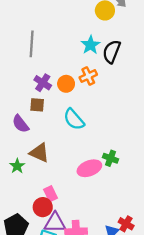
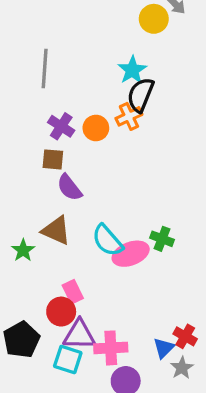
black semicircle: (112, 52) -> (141, 95), moved
cyan semicircle: (74, 119) -> (107, 240), moved
purple semicircle: (21, 124) -> (69, 188), moved

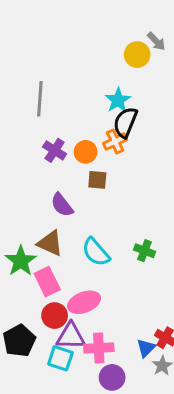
brown square: (53, 159) -> (97, 180), moved
green star: (23, 250) -> (21, 261), size x1.5
pink ellipse: (131, 254) -> (84, 302), moved
pink rectangle: (73, 292) -> (47, 282), moved, size x1.4

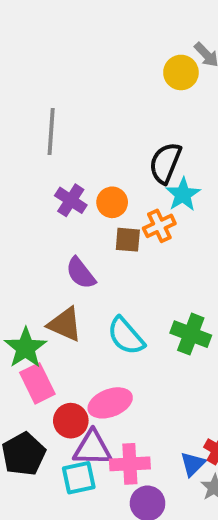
cyan star: (118, 100) -> (183, 194), moved
orange cross: (115, 142) -> (159, 226), moved
green cross: (145, 251) -> (191, 334), size x1.4
pink rectangle: (47, 282) -> (37, 383), moved
cyan square: (60, 358) -> (79, 478), turned -30

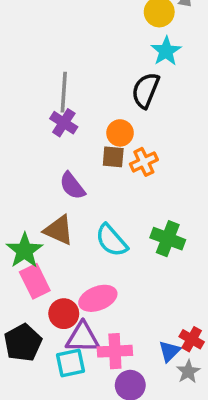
gray line: (51, 131) -> (64, 92), moved
cyan star: (183, 194) -> (166, 51), moved
orange circle: (112, 202) -> (120, 133), moved
orange cross: (159, 226) -> (144, 162), moved

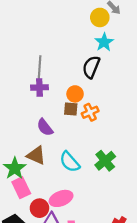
purple cross: (64, 123) -> (39, 87), turned -35
green cross: (168, 239) -> (105, 161), turned 30

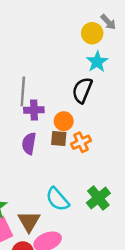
purple cross: (39, 87) -> (34, 110), moved
purple semicircle: (45, 127) -> (29, 143), moved, turned 48
brown triangle: (36, 155) -> (29, 222), moved, turned 36

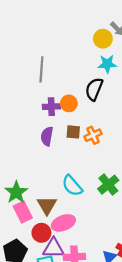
cyan star: (97, 62) -> (107, 64), turned 30
gray line: (23, 91) -> (41, 69), moved
orange circle: (64, 121) -> (69, 103), moved

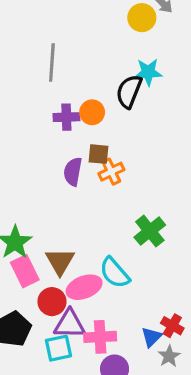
cyan star: (107, 64) -> (148, 72), moved
orange cross: (93, 135) -> (111, 172), moved
purple semicircle: (47, 136) -> (73, 172), moved
cyan semicircle: (72, 186) -> (115, 273), moved

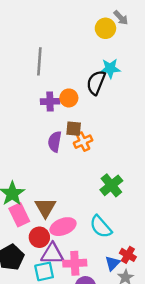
cyan semicircle: (115, 273) -> (101, 227), moved

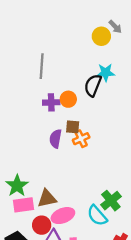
green cross: (111, 185) -> (111, 201), moved
brown triangle: (45, 208) -> (47, 198), turned 48
pink rectangle: (19, 215) -> (23, 205), turned -72

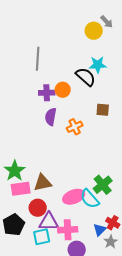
black semicircle: (93, 85) -> (86, 77), turned 110
brown square: (73, 127) -> (103, 110), moved
purple semicircle: (55, 139) -> (51, 117), moved
pink ellipse: (63, 216) -> (74, 197), moved

